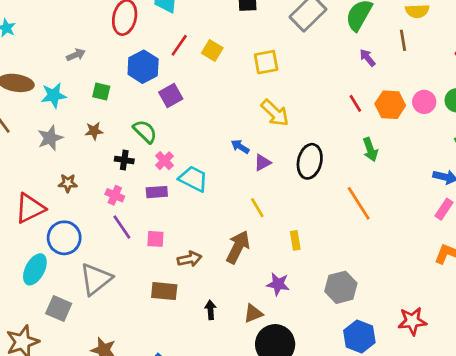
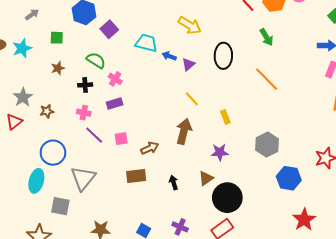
gray star: (50, 138) -> (23, 97), moved
cyan trapezoid: (193, 179) -> (146, 43), moved
red triangle: (30, 208) -> (14, 122), moved, size x0.7

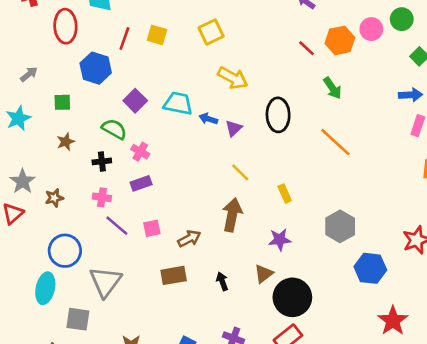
purple square: (109, 29) -> (135, 101), moved

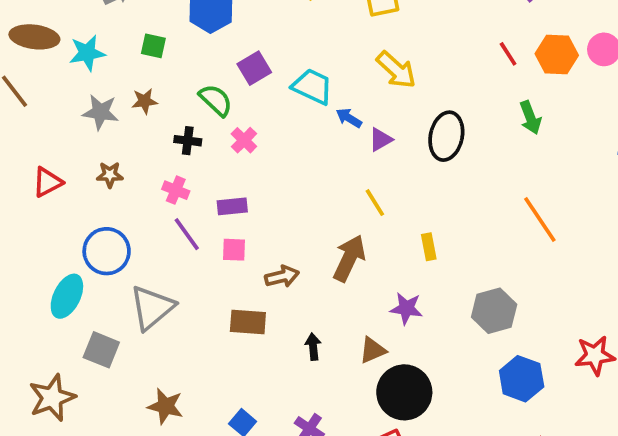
orange line: (335, 142) -> (540, 219), moved
gray star: (23, 181) -> (101, 112), moved, turned 30
purple rectangle: (141, 183) -> (232, 206), moved

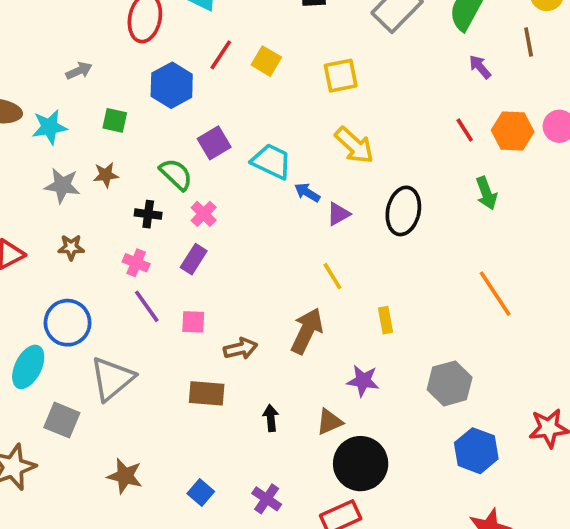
purple rectangle: (232, 206) -> (194, 259), moved, turned -52

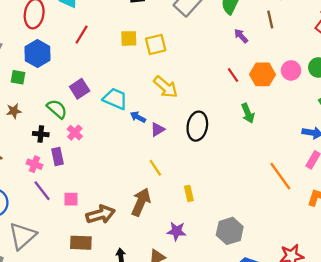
yellow square: (266, 61) -> (129, 38), moved, turned -30
blue hexagon: (172, 85) -> (37, 54), moved
purple rectangle: (194, 259) -> (58, 156), moved, turned -42
orange line: (495, 294) -> (280, 176), moved
brown arrow: (241, 349) -> (101, 214), size x1.4

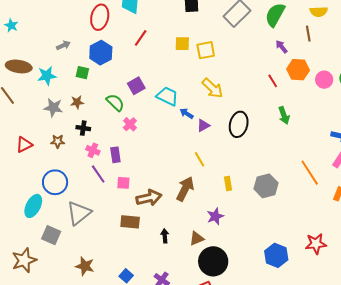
orange hexagon: (262, 74) -> (298, 70), moved
black cross: (41, 134) -> (83, 128), moved
purple rectangle: (58, 156) -> (115, 155), moved
purple star: (177, 231) -> (215, 216), turned -30
gray hexagon: (230, 231) -> (266, 186), moved

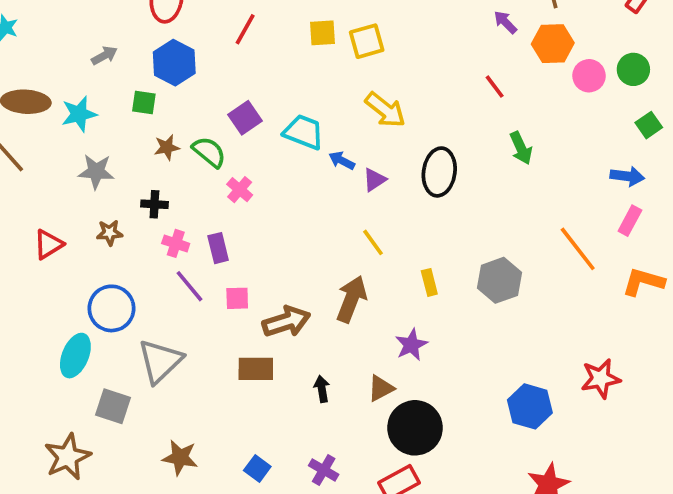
orange hexagon: (298, 70) -> (553, 44), moved
brown star: (77, 102) -> (167, 147), moved

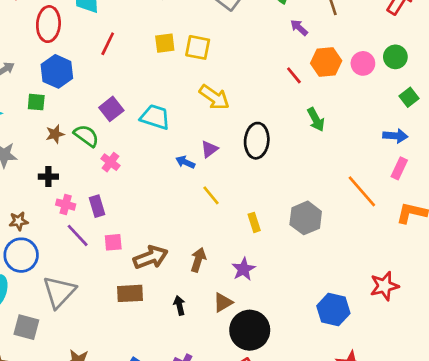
yellow square: (367, 41) -> (198, 47), turned 30
orange hexagon: (553, 44) -> (326, 62), moved
blue arrow: (342, 161) -> (185, 162), moved
brown star: (110, 233) -> (19, 221), moved
brown arrow: (352, 299) -> (198, 260), moved, size x0.7

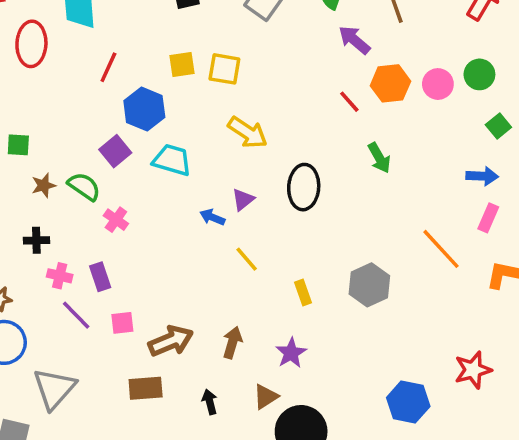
purple arrow: (299, 28) -> (354, 40), size x1.4
blue hexagon: (57, 71) -> (144, 109), moved

